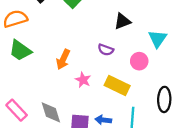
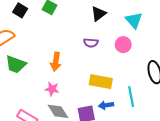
pink star: (83, 80) -> (52, 89), moved
yellow rectangle: (117, 86) -> (101, 82), moved

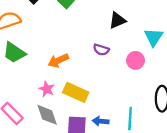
orange arrow: (56, 62) -> (58, 61), turned 42
yellow rectangle: (101, 82) -> (76, 92), moved

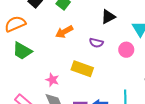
orange arrow: (58, 61) -> (64, 32), moved
yellow rectangle: (76, 92) -> (82, 69), moved

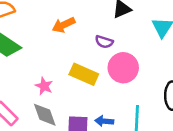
pink circle: (126, 50) -> (123, 68), moved, size x1.5

